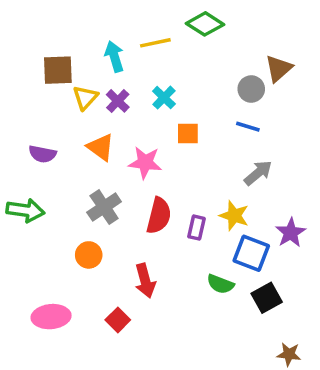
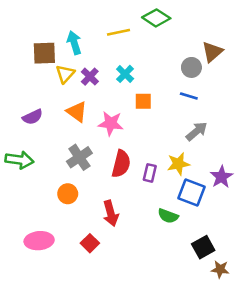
cyan arrow: (114, 56) -> (74, 43), moved
purple semicircle: (42, 154) -> (33, 117), turned -36
yellow star: (234, 216) -> (178, 164), turned -30
black square: (267, 298) -> (203, 247), moved

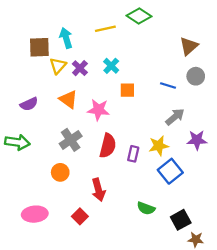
gray circle: (191, 67) -> (196, 76), moved
purple star: (221, 177) -> (197, 140), moved, turned 30
blue square: (191, 192) -> (170, 171), turned 30
green semicircle: (168, 216) -> (146, 208), moved

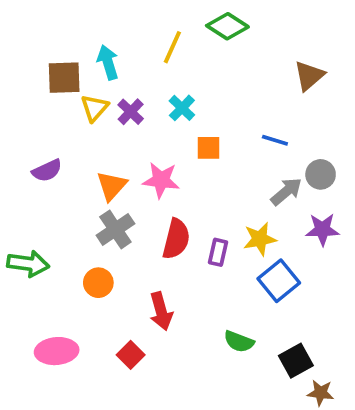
yellow line: (105, 29) -> (172, 47), turned -54
gray circle: (196, 76) -> (321, 174), moved
orange triangle: (68, 99) -> (112, 186), moved, turned 36
green arrow: (17, 142) -> (28, 264), moved

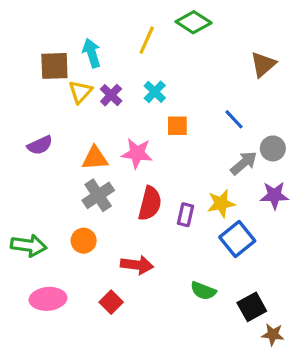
blue line: (275, 140) -> (234, 119), turned 30
orange triangle: (112, 186) -> (95, 158), turned 44
green arrow: (28, 264) -> (29, 245), moved
red arrow: (161, 311) -> (137, 265), turned -68

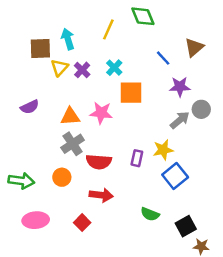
green diamond: (194, 22) -> (143, 16), turned 35
blue line: (234, 119) -> (163, 58), moved
orange square: (177, 126) -> (131, 93), size x1.5
purple star: (274, 195) -> (180, 87), moved
red semicircle: (150, 203) -> (99, 162), moved, turned 80

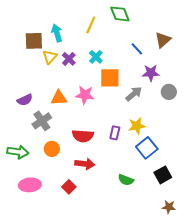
purple semicircle: (30, 107) -> (25, 100), moved
gray arrow: (180, 120) -> (134, 94), moved
gray cross: (73, 144) -> (42, 121), moved
black square: (186, 226) -> (163, 175), moved

